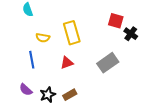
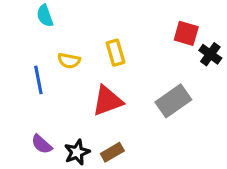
yellow rectangle: (72, 33) -> (116, 53), size x0.7
blue line: (32, 60) -> (38, 80), moved
red triangle: (67, 63) -> (107, 101), size x1.5

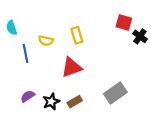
cyan semicircle: (45, 16) -> (12, 28), moved
gray rectangle: (173, 101) -> (115, 93), moved
purple semicircle: (42, 144) -> (28, 96), turned 104

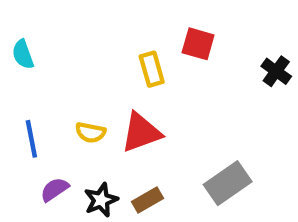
red square: (124, 22) -> (198, 44), moved
yellow semicircle: (46, 41) -> (90, 132), moved
blue line: (26, 53) -> (31, 139), moved

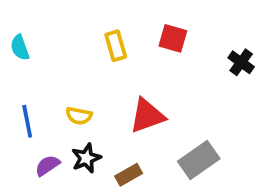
yellow rectangle: (152, 69) -> (116, 46), moved
red triangle: (141, 132) -> (147, 116), moved
black star: (101, 200) -> (86, 158), moved

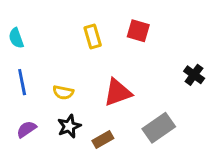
black cross: (241, 62) -> (194, 75), moved
blue line: (27, 121) -> (22, 82), moved
purple semicircle: (48, 166) -> (26, 129), moved

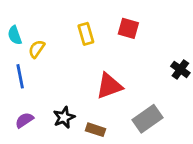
yellow semicircle: (63, 92) -> (37, 49), moved, turned 114
brown rectangle: (103, 139) -> (95, 130), turned 48

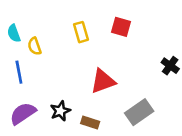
yellow semicircle: (37, 49) -> (34, 46), turned -54
purple semicircle: (24, 120) -> (23, 113), size x1.5

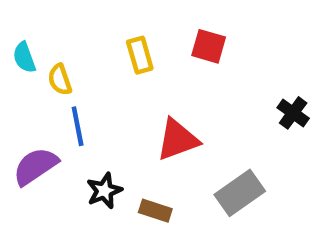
blue line: (19, 72) -> (78, 126), moved
purple semicircle: (23, 113) -> (35, 166), moved

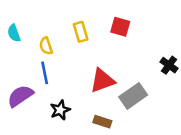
yellow semicircle: (60, 80) -> (46, 46), moved
gray rectangle: (240, 193) -> (133, 96), moved
brown rectangle: (155, 211) -> (102, 122), moved

